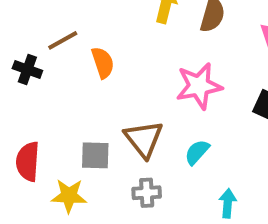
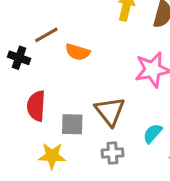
orange semicircle: (103, 63) -> (78, 52), turned 125
cyan semicircle: (197, 152) -> (153, 133), moved
red semicircle: (28, 162) -> (36, 106), moved

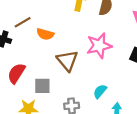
red semicircle: (36, 106) -> (16, 73), turned 30
brown triangle: (110, 111) -> (67, 61), moved

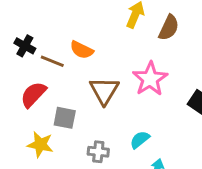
brown line: (23, 22) -> (52, 61), moved, turned 42
pink star: (99, 46) -> (150, 79), turned -30

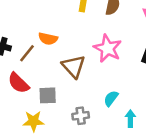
brown line: (52, 61) -> (27, 53), turned -60
red semicircle: (33, 95) -> (18, 83), turned -75

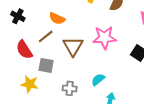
pink star: (108, 48) -> (105, 38), turned 30
brown line: (27, 53) -> (46, 36), moved

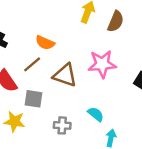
brown triangle: (73, 46) -> (65, 75), turned -40
cyan semicircle: (98, 80) -> (96, 114), turned 80

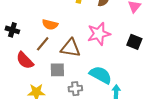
gray square: (34, 99) -> (57, 70), moved
cyan semicircle: (96, 114) -> (101, 75), size x1.6

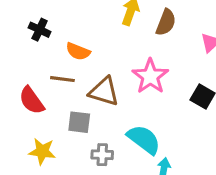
black cross: (12, 30) -> (40, 30), moved
pink star: (99, 34) -> (150, 76), turned -30
brown line: (43, 44) -> (62, 79), turned 49

